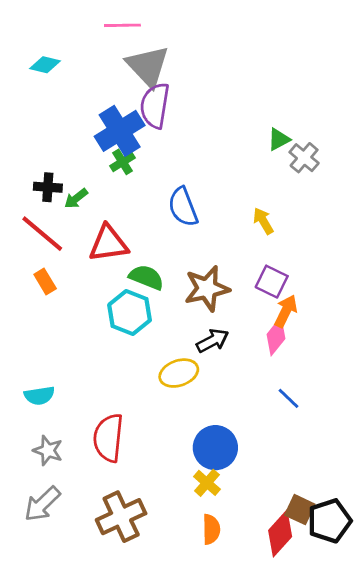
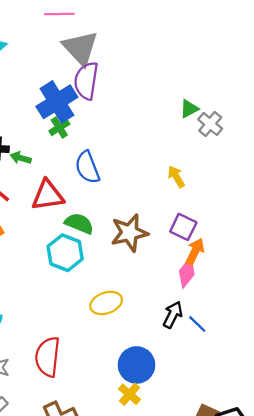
green arrow: (76, 198) -> (21, 158), turned 54
blue semicircle: (183, 207) -> (87, 167), moved
black arrow: (213, 341) -> (173, 315), moved, turned -36

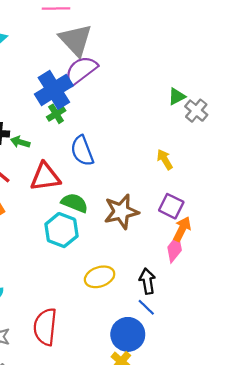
purple semicircle: (86, 81) -> (81, 70), turned 44
black arrow: (173, 315) -> (147, 281), moved, turned -35
blue line: (197, 324) -> (146, 307), moved

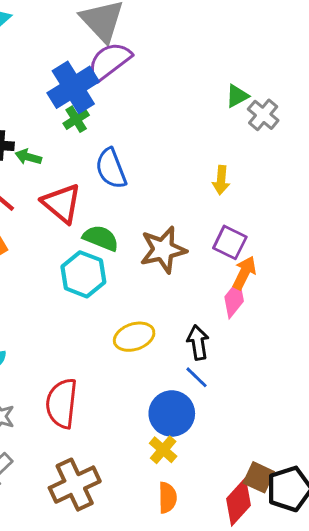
yellow arrow: (165, 159) -> (221, 180), turned -144
red triangle: (45, 177) -> (62, 203), turned 48

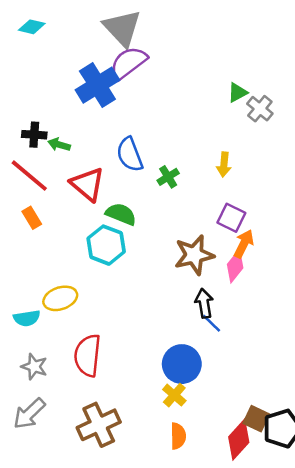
green cross: (76, 119) -> (168, 177), moved
brown star: (163, 250) -> (194, 255), moved
yellow ellipse: (134, 337) -> (60, 298), moved
blue line: (196, 377) -> (212, 323), moved

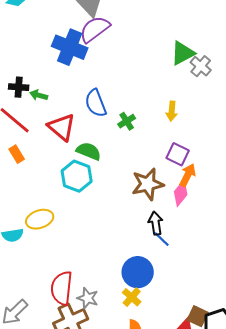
blue cross: (97, 85) -> (70, 47), turned -36
green triangle: (238, 93) -> (183, 53), size x1.5
red semicircle: (88, 355) -> (62, 288), moved
gray star: (34, 367) -> (88, 298), moved

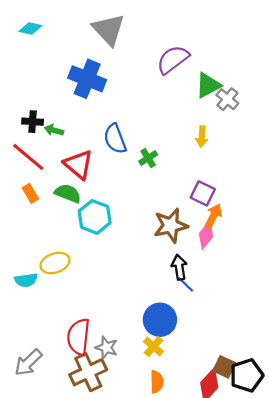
purple semicircle: (95, 29) -> (173, 60), moved
yellow arrow: (172, 111) -> (202, 137), moved
green semicircle: (89, 151) -> (68, 193), moved

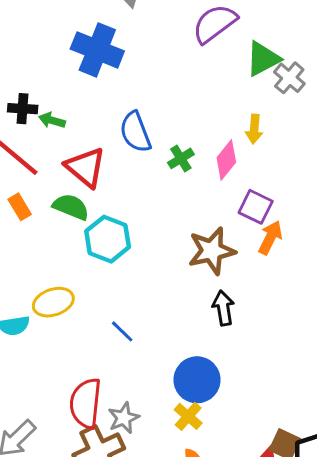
pink diamond: (206, 235) -> (226, 160), moved
blue line: (186, 284) -> (122, 331), moved
gray star: (106, 348) -> (124, 418), turned 30

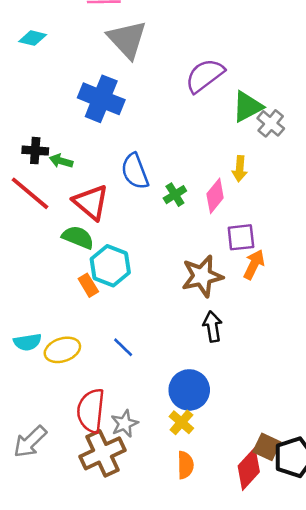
orange rectangle: (20, 207) -> (88, 285), moved
purple square: (256, 207) -> (241, 237), turned -32
yellow ellipse: (53, 302) -> (62, 350), moved

